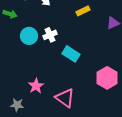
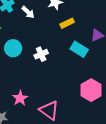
white cross: (50, 35) -> (41, 54), moved
cyan rectangle: (71, 54) -> (79, 49), moved

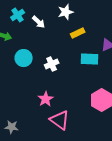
cyan rectangle: (79, 49) -> (90, 59), turned -30
pink star: (20, 98) -> (46, 99), moved

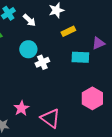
cyan circle: (24, 58) -> (28, 49), moved
pink star: (46, 99) -> (21, 108), moved

